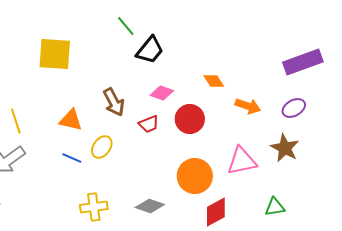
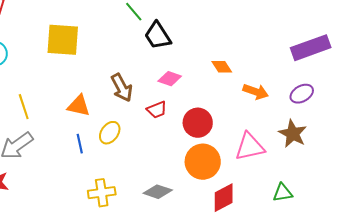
black trapezoid: (150, 50) -> (158, 36), turned 108
red circle: (190, 119) -> (198, 123), moved
blue line: (72, 158) -> (80, 144), turned 54

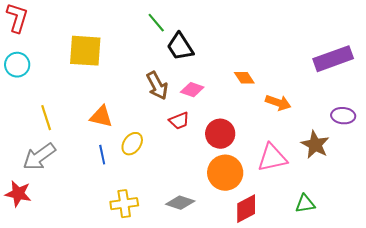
brown arrow: (122, 88) -> (157, 86), moved
purple ellipse: (302, 94) -> (343, 116), moved, turned 35

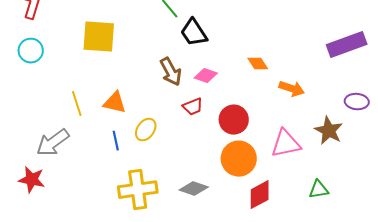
yellow line: (46, 118) -> (77, 104), moved
yellow cross: (124, 204) -> (138, 190), size x1.4

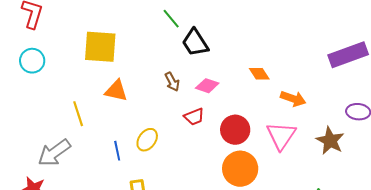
brown arrow: (171, 72) -> (172, 82), size x0.7
orange triangle: (115, 103) -> (116, 91), moved
pink triangle: (286, 144) -> (281, 136), moved, turned -44

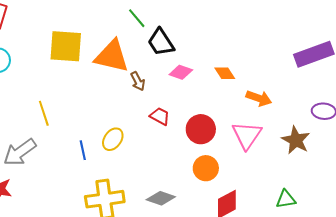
pink diamond: (207, 86) -> (181, 72), moved
orange triangle: (116, 91) -> (112, 56), moved, size x1.5
red trapezoid: (194, 117) -> (160, 116), turned -130
orange circle: (240, 169) -> (206, 168), size x0.7

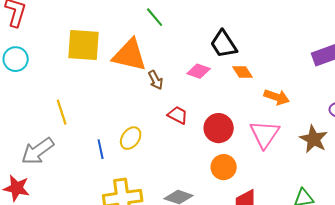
black trapezoid: (161, 42) -> (224, 44), moved

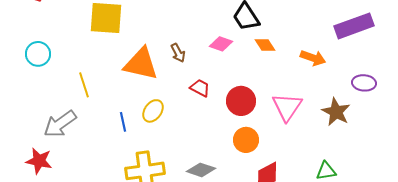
orange triangle: (130, 55) -> (141, 64), moved
cyan circle: (16, 59) -> (38, 54), moved
orange arrow: (277, 97) -> (313, 58), moved

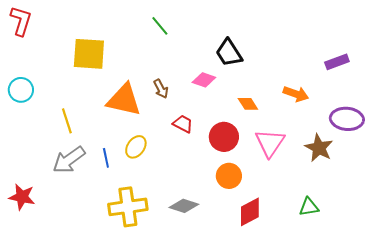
purple rectangle: (354, 26) -> (337, 62), size x0.6
orange diamond: (265, 45) -> (248, 104), moved
purple ellipse: (364, 83) -> (347, 119), size x1.4
gray arrow: (60, 124) -> (69, 160), moved

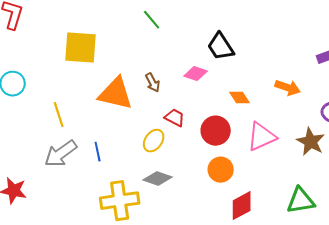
pink triangle: (270, 143) -> (262, 137), turned 32
yellow ellipse: (136, 147) -> (154, 141), moved
gray diamond: (184, 206) -> (158, 179), moved
green triangle: (309, 207) -> (301, 201), size x1.4

